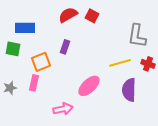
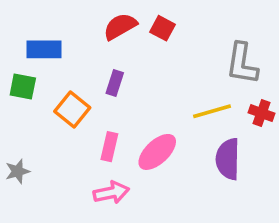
orange square: (41, 62) -> (72, 110), turned -30
pink rectangle: (34, 83) -> (109, 147), moved
gray star: (10, 88) -> (18, 171), moved

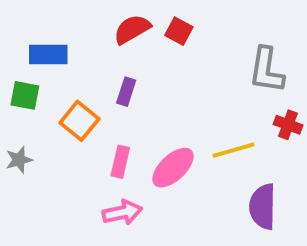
yellow line: (212, 111) -> (233, 150), moved
purple semicircle: (228, 159) -> (263, 207), moved
gray star: (18, 171) -> (19, 160), moved

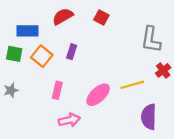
red semicircle: (132, 29) -> (63, 16), moved
orange square: (79, 121) -> (42, 56), moved
red cross: (288, 125) -> (163, 70), turned 32
pink rectangle: (120, 162) -> (57, 90), moved

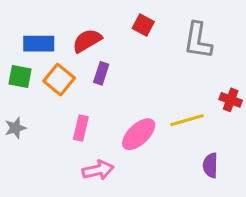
red semicircle: (63, 16) -> (87, 41), moved
gray L-shape: (151, 40) -> (198, 41), moved
red cross: (163, 70) -> (231, 100), turned -32
purple semicircle: (149, 117) -> (210, 165), size x0.7

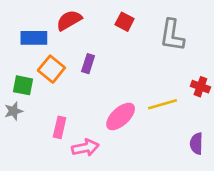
red semicircle: (87, 41) -> (69, 20), moved
green square: (20, 76) -> (23, 85), moved
pink rectangle: (81, 128) -> (60, 127), moved
purple semicircle: (210, 165) -> (196, 144), moved

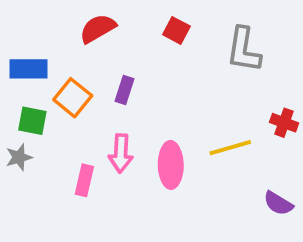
blue rectangle: (34, 38) -> (29, 69), moved
pink ellipse: (121, 116) -> (171, 165), turned -48
purple semicircle: (196, 144) -> (278, 203), turned -60
pink arrow: (85, 148) -> (121, 153), moved, turned 105

